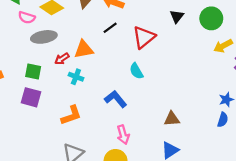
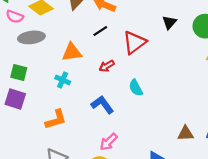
red arrow: (62, 59) -> (107, 66), moved
cyan semicircle: (136, 71) -> (136, 88), moved
brown triangle: (172, 119) -> (186, 133), moved
pink arrow: (123, 135) -> (109, 142), turned 60

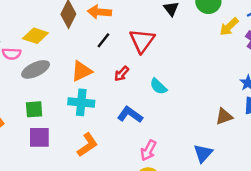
cyan cross: (63, 80) -> (81, 102), size x1.5

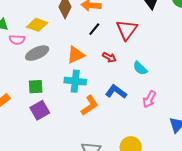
red arrow: (122, 74) -> (109, 57), turned -104
purple square: (39, 137) -> (40, 110), turned -30
orange L-shape: (87, 145) -> (90, 105), moved
pink arrow: (148, 150) -> (149, 99), moved

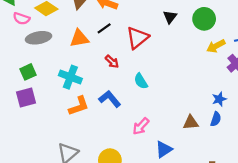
orange triangle: (76, 55) -> (79, 38), moved
green square: (36, 87) -> (28, 72), turned -35
pink arrow: (149, 99) -> (141, 126), moved

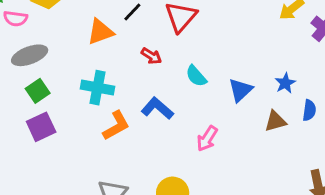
gray ellipse: (39, 38) -> (30, 55), moved
blue star: (219, 99) -> (285, 83), moved
blue triangle: (164, 149) -> (240, 90), moved

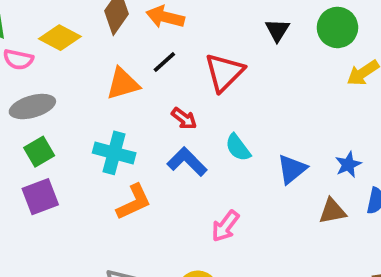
blue L-shape: (157, 108) -> (187, 162), moved
pink arrow: (207, 139) -> (225, 226), moved

